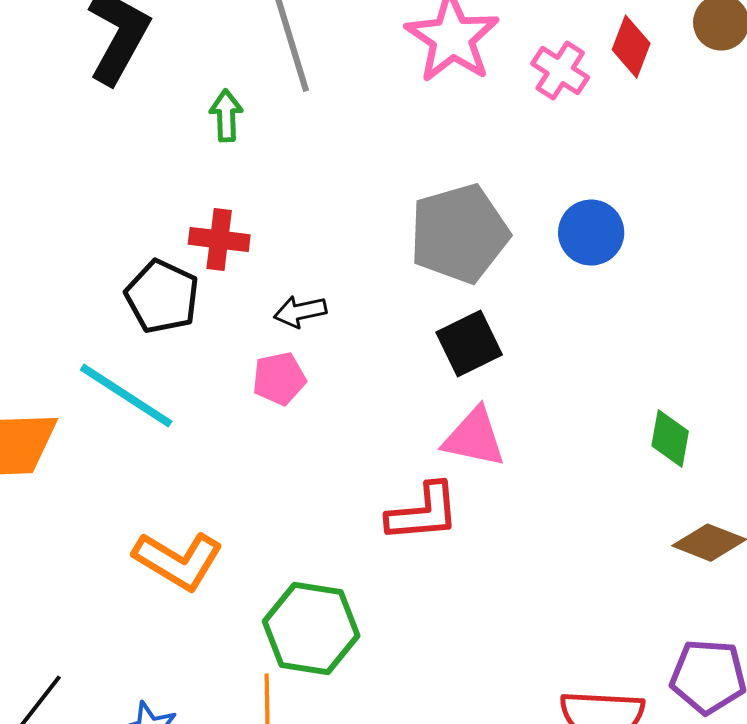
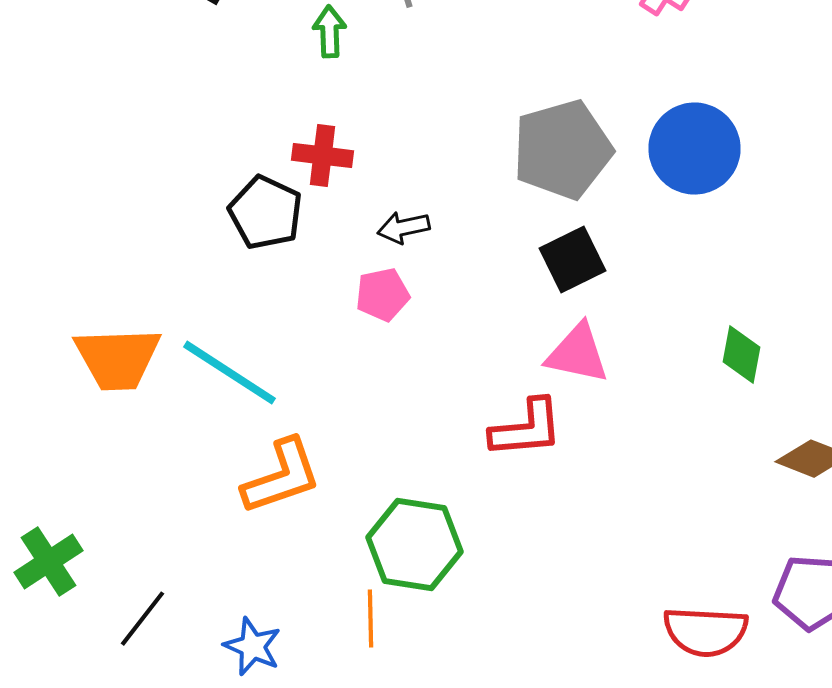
blue circle: (591, 233) -> (694, 149), size x1.4
cyan line: (126, 396) -> (230, 373), moved
green diamond: (670, 439) -> (742, 355), moved
orange L-shape: (178, 561) -> (282, 477), turned -50

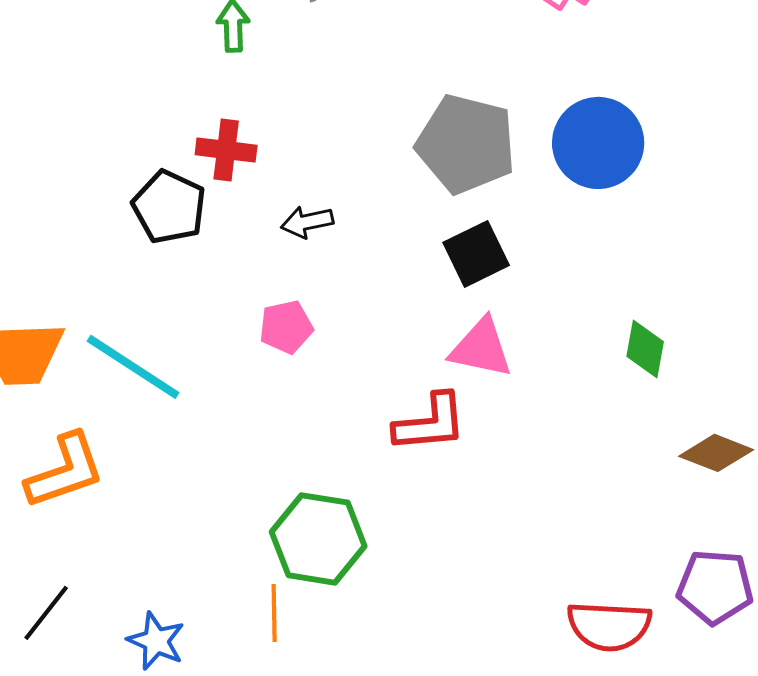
gray pentagon: (562, 150) -> (466, 144), turned 30
pink pentagon: (382, 295) -> (286, 327), moved
orange L-shape: (282, 477) -> (65, 471), moved

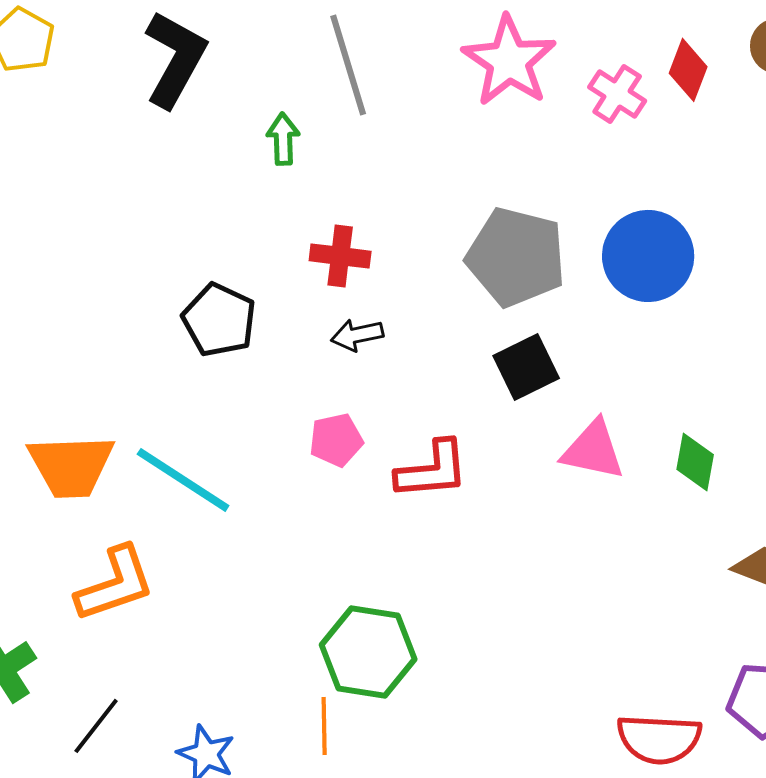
red cross: (226, 150) -> (340, 256), moved
pink triangle: (481, 348) -> (593, 450), moved
red L-shape: (430, 423) -> (432, 470), moved

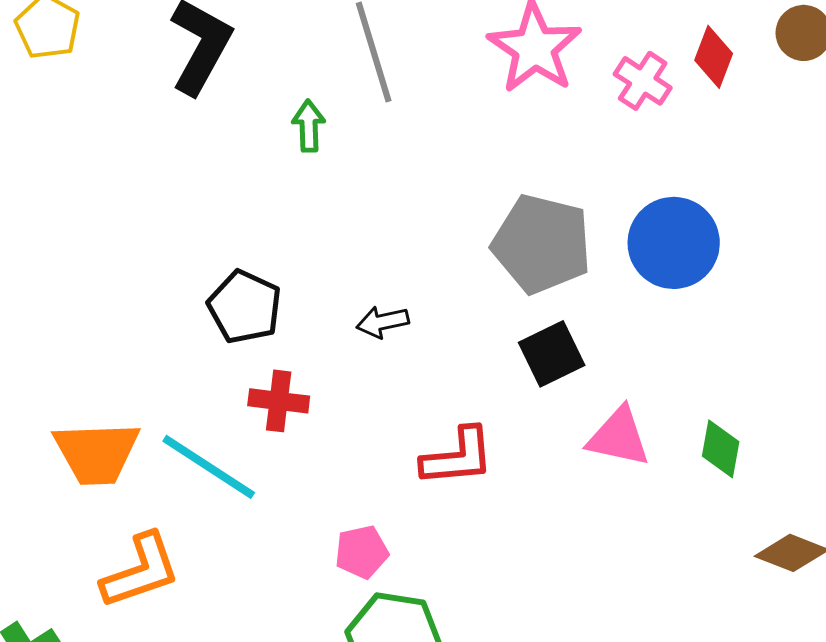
red cross: (340, 256) -> (279, 401), moved
pink pentagon: (336, 440) -> (362, 552), moved

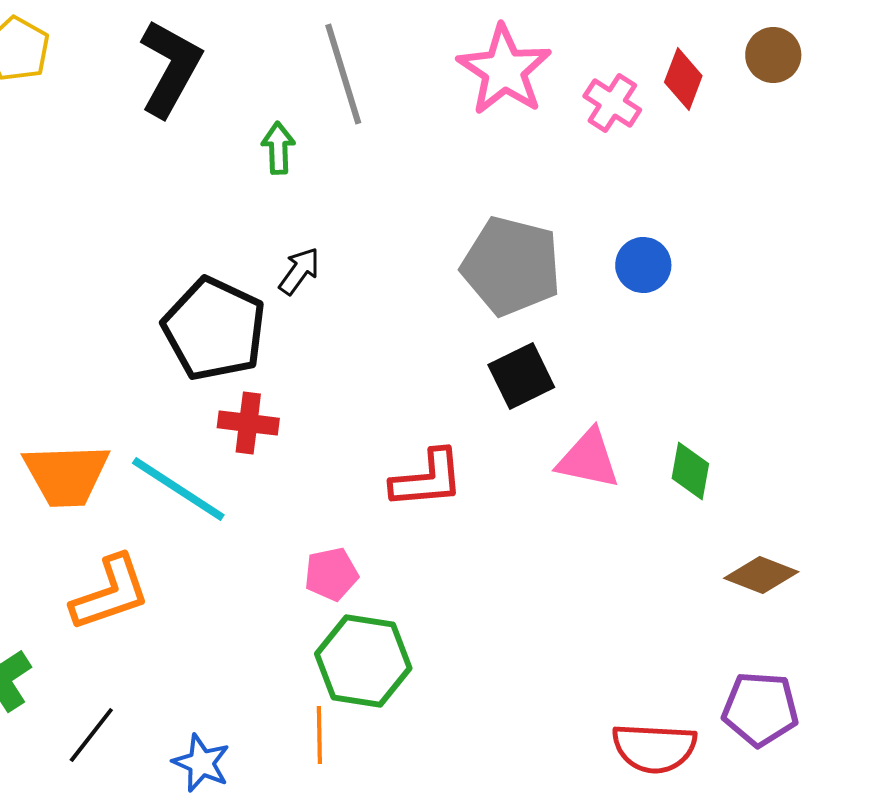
blue circle: (674, 243) -> (643, 265), size x0.6
black pentagon: (245, 307) -> (214, 329), size x1.4
black arrow: (383, 322) -> (299, 271), moved, turned 138

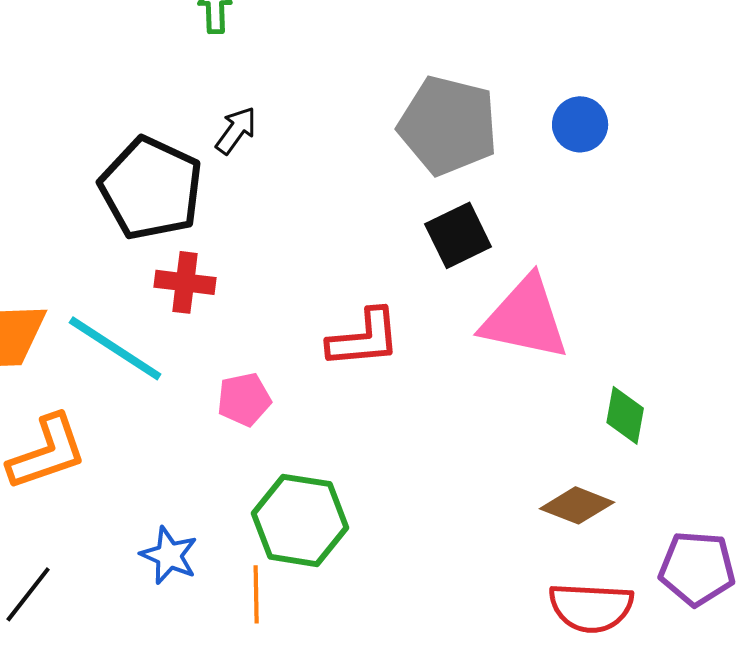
pink triangle: (588, 459) -> (525, 318), size x1.4
green diamond: (690, 471) -> (625, 415), moved
pink pentagon: (331, 574) -> (244, 399), moved
brown diamond: (761, 575) -> (577, 505), moved
blue star: (201, 763) -> (169, 555), moved

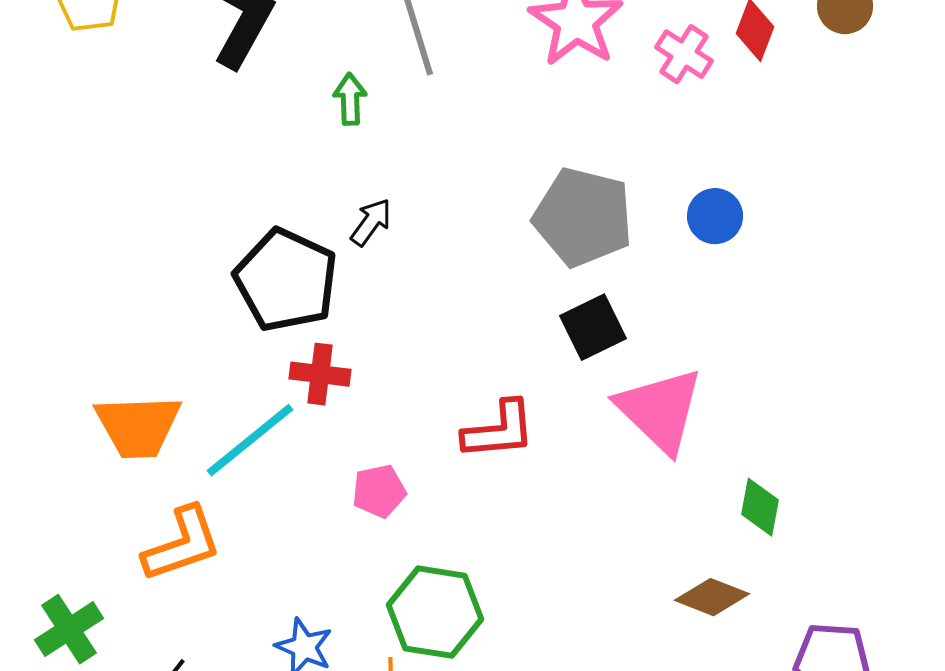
pink triangle: (525, 318) -> (660, 410), turned 32
cyan line: (115, 348) -> (250, 440), turned -72

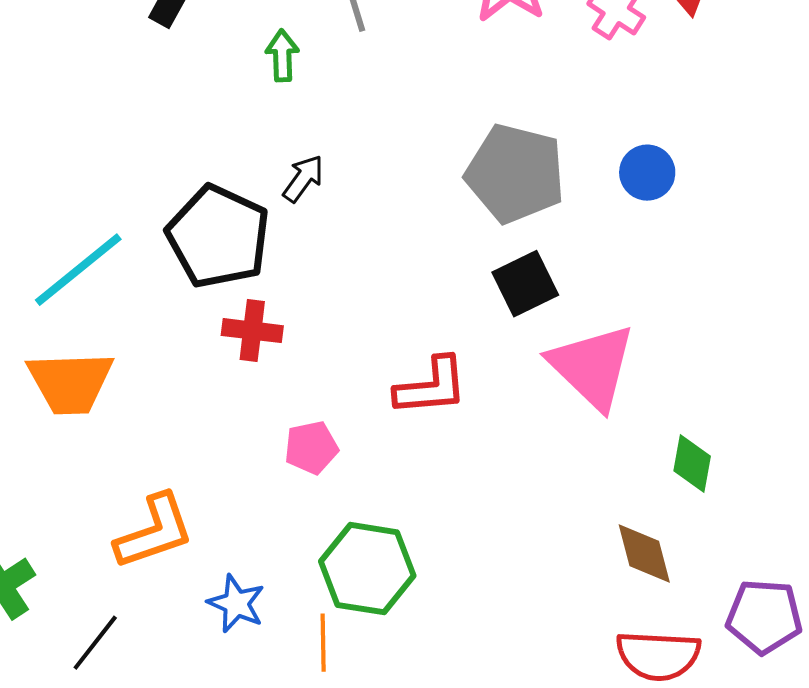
cyan line: (250, 440) -> (78, 270), moved
orange L-shape: (182, 544) -> (154, 532), moved
brown diamond: (712, 597) -> (644, 554), turned 54

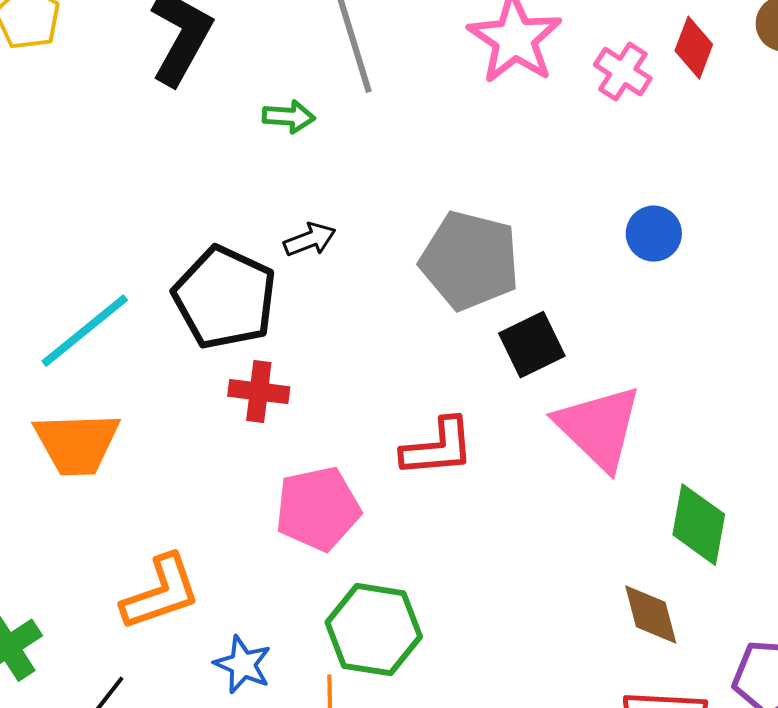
green arrow: (282, 56) -> (289, 117), turned 96
gray pentagon: (515, 174) -> (470, 261), moved
black arrow: (303, 179) -> (310, 240), turned 33
pink pentagon: (311, 448) -> (318, 509), size x1.6
green diamond: (692, 464) -> (699, 525), size x1.4

